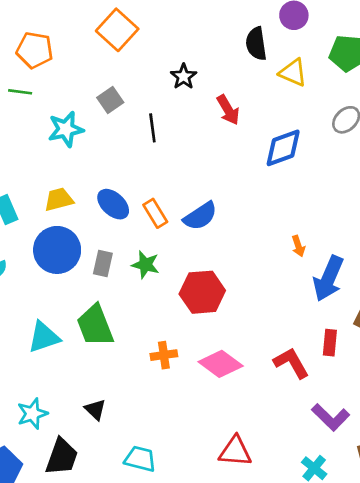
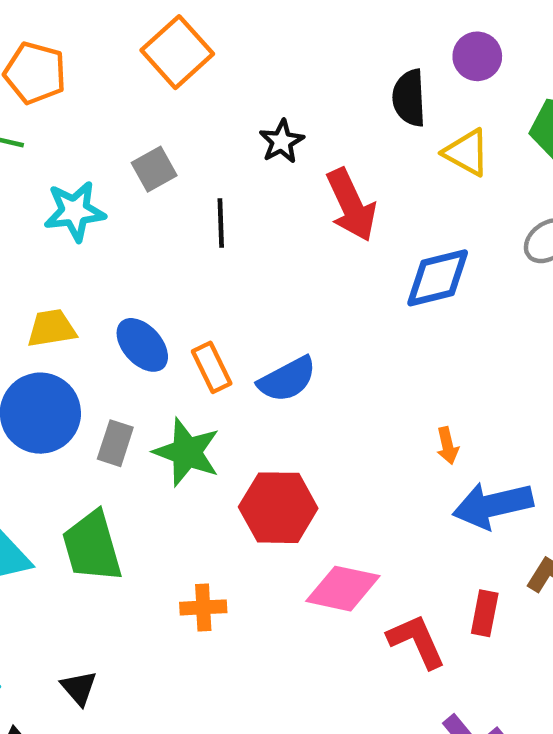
red arrow: (228, 110) -> (351, 205), size x1.4
green star: (145, 265) -> (187, 452), size x1.4
blue arrow: (328, 279) -> (493, 505), turned 48
pink diamond: (221, 364) -> (343, 589), moved, turned -30

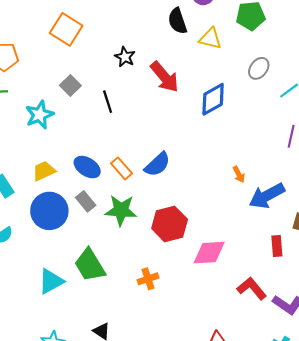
gray rectangle: (115, 443) -> (86, 201), moved, turned -42
red L-shape: (417, 641) -> (252, 288), moved

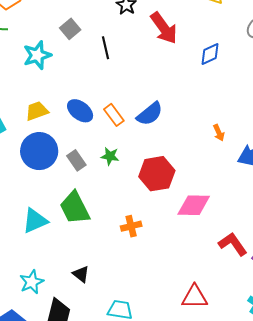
blue diamond: (213, 99) -> (210, 54), size x0.7
orange arrow: (239, 174) -> (219, 133), moved
gray rectangle: (86, 201) -> (76, 160), moved
green star: (121, 210) -> (110, 156), size x0.6

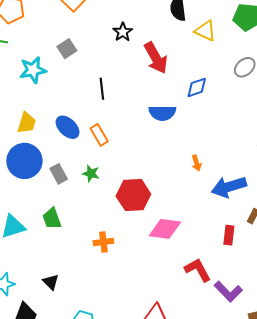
black line: (105, 48) -> (102, 89), moved
yellow trapezoid: (37, 111) -> (27, 123), turned 120
blue semicircle: (150, 114) -> (162, 113), moved, turned 32
green trapezoid: (75, 208) -> (52, 219), size x0.7

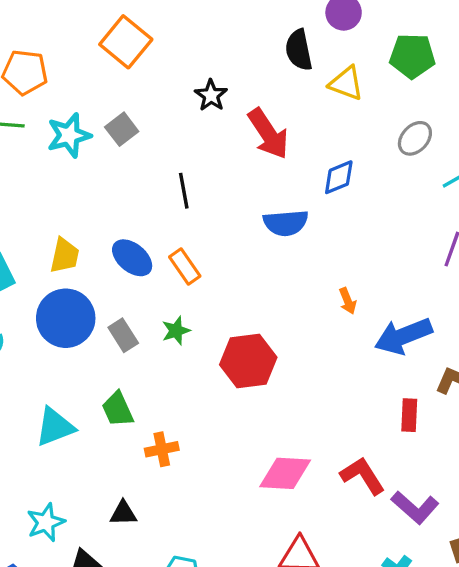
cyan star: (33, 70) -> (69, 135), moved
green star: (91, 173) -> (176, 331), turned -30
pink diamond: (165, 229) -> (285, 473), moved
orange cross: (103, 242) -> (162, 449), moved
black triangle: (51, 282) -> (123, 513), turned -42

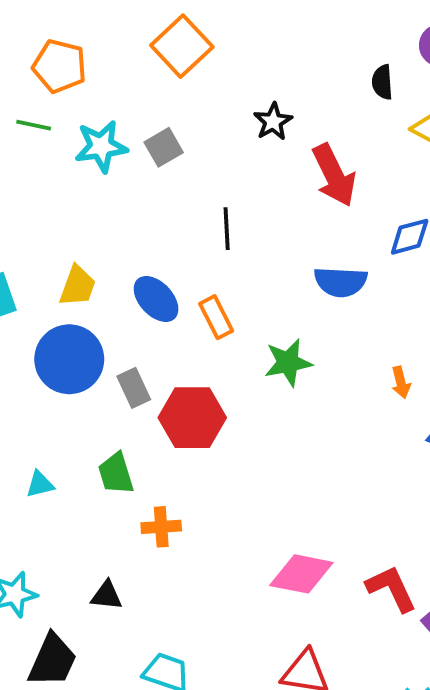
black semicircle: (299, 50) -> (382, 82), size x0.7
green star: (176, 331) -> (288, 363), moved, size x1.4
red hexagon: (248, 361) -> (192, 418), moved
cyan triangle: (55, 427) -> (40, 484), size x0.6

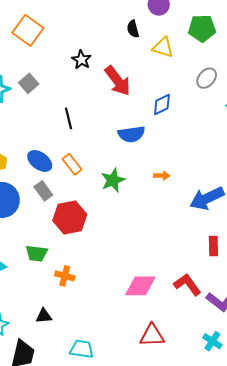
orange arrow: (401, 382) -> (162, 176), moved, turned -63
gray rectangle: (134, 388) -> (43, 191), moved
green trapezoid: (116, 473) -> (37, 253), turned -55
orange cross: (161, 527) -> (65, 276), turned 30

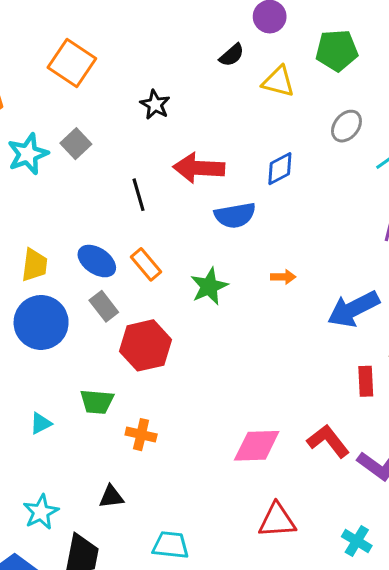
black semicircle: (133, 29) -> (232, 55), turned -114
red arrow: (118, 81) -> (199, 168), moved, turned 132
cyan cross: (212, 341) -> (357, 541), moved

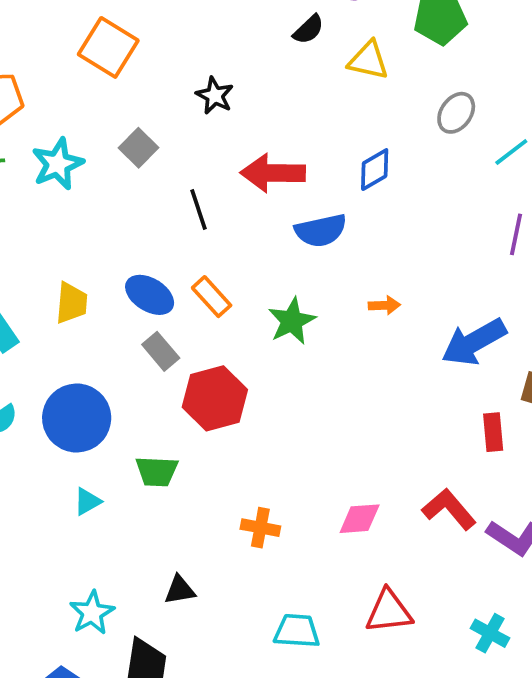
gray square: (76, 144) -> (138, 148), moved
blue circle: (41, 322) -> (77, 418), moved
orange cross: (141, 435) -> (260, 528), moved
pink diamond: (257, 446) -> (360, 519), size x0.7
cyan trapezoid: (171, 545) -> (297, 631), moved

